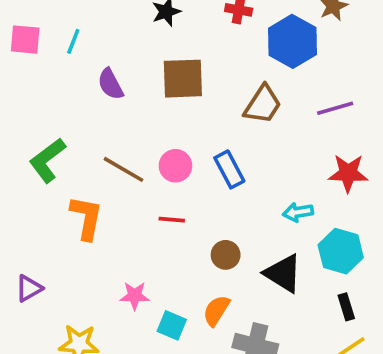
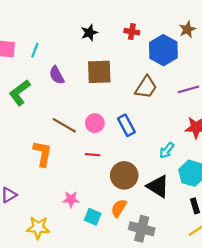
green L-shape: (47, 160) -> (20, 93), moved
cyan arrow: (298, 212) -> (167, 150), turned -42
brown circle: (226, 255) -> (124, 175), size x1.6

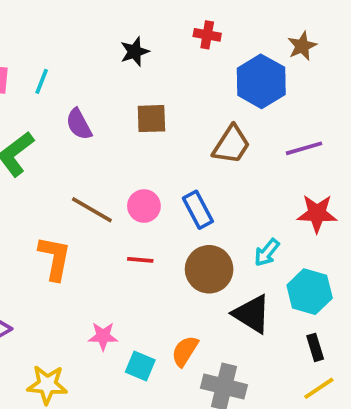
red cross: (132, 32) -> (207, 35), moved
brown square: (99, 72) -> (151, 119), size x0.7
brown circle: (124, 175) -> (209, 269), moved

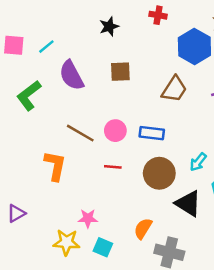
cyan line: (42, 81) -> (46, 47), turned 30
purple semicircle: (79, 124) -> (71, 75), size x1.4
blue rectangle: (198, 210) -> (152, 133), turned -55
cyan square: (140, 366) -> (103, 247), moved
yellow star: (47, 385) -> (66, 242), moved

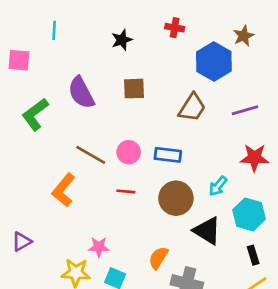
cyan line: (46, 47) -> (54, 30), moved, turned -48
orange L-shape: (55, 166) -> (64, 190), turned -152

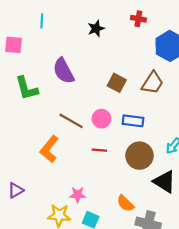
brown square: (134, 89) -> (117, 83), moved, turned 30
green L-shape: (35, 114) -> (27, 88), turned -68
orange semicircle: (158, 258) -> (125, 203), turned -78

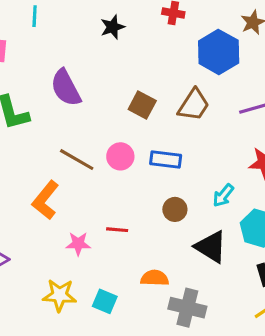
red line: (99, 150) -> (117, 230), moved
brown circle: (139, 156) -> (175, 209), size x0.6
pink star: (78, 195) -> (78, 244), moved
orange semicircle: (125, 203) -> (155, 278), turned 138

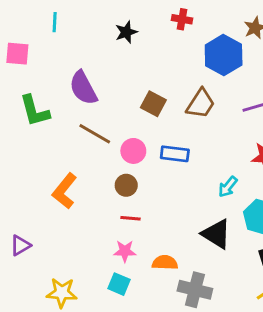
brown line: (77, 160) -> (95, 134), moved
brown circle: (175, 209) -> (126, 185), moved
pink star: (78, 244) -> (125, 251), moved
yellow star: (60, 295) -> (62, 293), moved

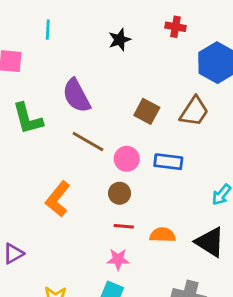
orange semicircle: (165, 263) -> (163, 235), moved

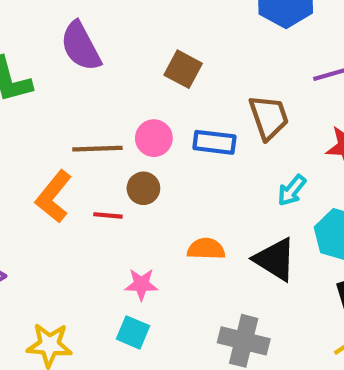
brown trapezoid: (194, 111) -> (269, 117), moved, turned -52
brown line: (88, 142) -> (97, 149), moved, turned -32
red line: (124, 226) -> (108, 215), moved

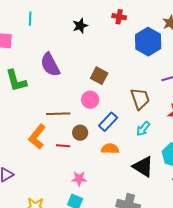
pink circle: (154, 138) -> (90, 100), moved
blue rectangle: (214, 142) -> (108, 122), moved, turned -54
cyan arrow: (292, 190) -> (143, 129), moved
orange semicircle: (206, 249) -> (110, 149), moved

